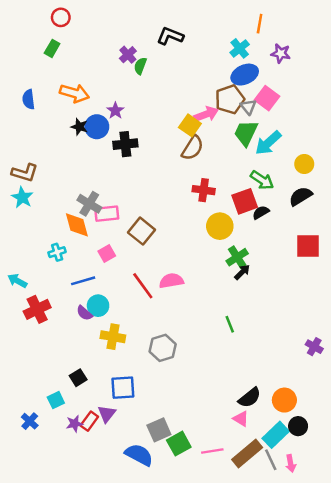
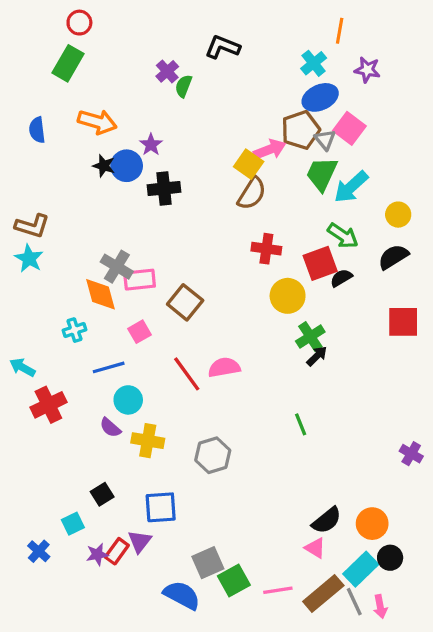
green rectangle: (52, 48) -> (68, 63), size x1.5
purple semicircle: (84, 313) -> (110, 428), moved

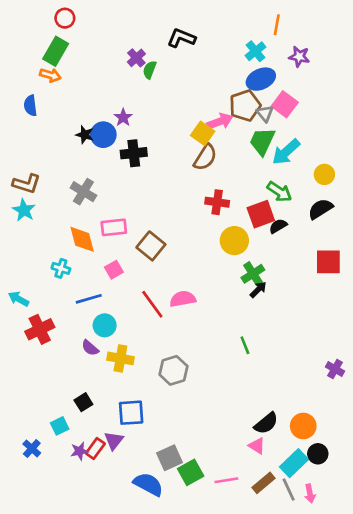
orange arrow: (97, 122) -> (50, 75), moved, size x0.7
gray cross: (117, 267) -> (83, 192), moved
cyan cross: (75, 330) -> (61, 268), turned 36
brown rectangle: (323, 594) -> (263, 483), size x0.7

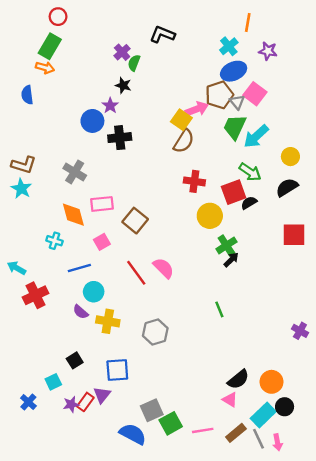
black star: (85, 135) -> (123, 85), moved
pink semicircle: (183, 299) -> (164, 268), turned 55

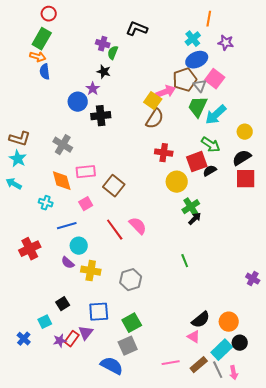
purple cross: (122, 52) -> (103, 44), turned -32
blue semicircle: (27, 95) -> (45, 72), moved
red square: (294, 235) -> (246, 179), moved
cyan arrow: (17, 268) -> (14, 184), moved
green square: (171, 423) -> (132, 323), moved

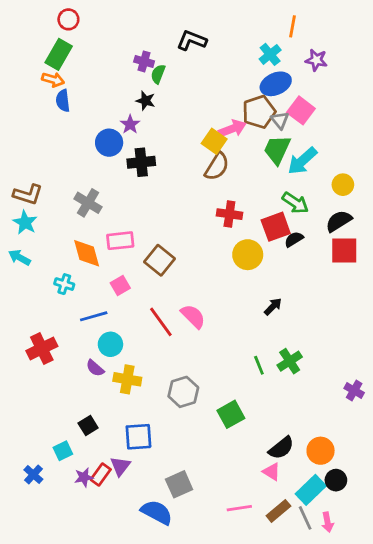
green cross: (191, 207) -> (290, 361), moved
green square: (132, 323) -> (231, 414), moved

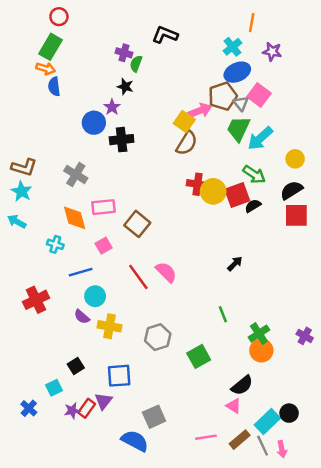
yellow circle: (248, 255) -> (213, 191), moved
green cross: (290, 361) -> (259, 334), moved
orange circle: (321, 451) -> (261, 350), moved

